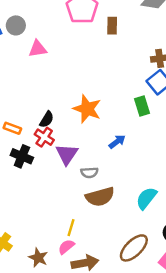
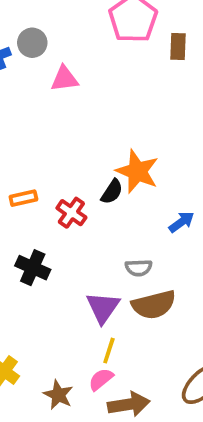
black semicircle: (47, 119) -> (112, 192), moved
orange rectangle: (12, 128) -> (23, 198), turned -35
purple triangle: (67, 154) -> (103, 307), moved
black cross: (22, 156) -> (33, 268), moved

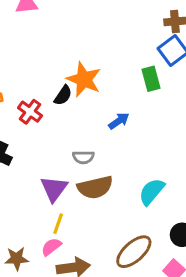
brown star: (58, 395) -> (17, 259), turned -30

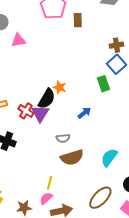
orange star: (84, 79) -> (60, 87), size x0.6
black semicircle: (63, 95) -> (47, 99), size x1.5
purple triangle: (54, 189) -> (40, 113), moved

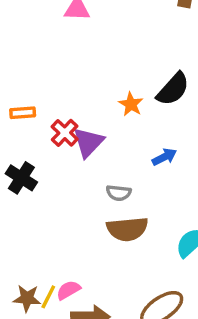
black semicircle: (47, 99) -> (173, 89), moved
yellow line: (50, 183) -> (48, 297), moved

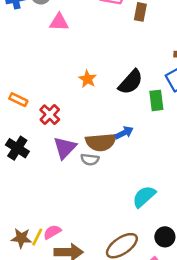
orange star: (131, 104) -> (88, 79), moved
orange rectangle: (23, 113) -> (18, 100), turned 30
purple triangle: (88, 142) -> (65, 148), moved
brown semicircle: (127, 229) -> (101, 142), moved

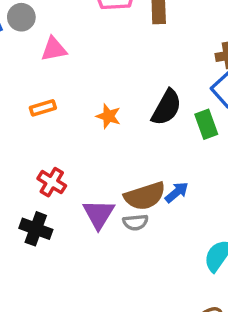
orange rectangle: (18, 100) -> (43, 108), moved, turned -30
red cross: (50, 115) -> (52, 182), moved
blue arrow: (124, 133) -> (177, 192), moved

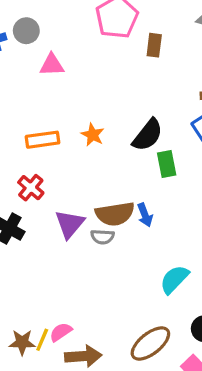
orange rectangle: (43, 108) -> (42, 140), moved, size x1.4
green rectangle: (206, 124) -> (167, 164), moved
blue arrow: (177, 192) -> (145, 215), turned 100

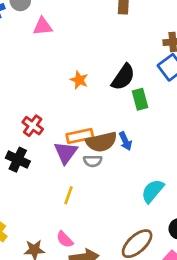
orange rectangle: (42, 140) -> (80, 136), moved
pink semicircle: (61, 332) -> (65, 239), turned -96
yellow line: (42, 340) -> (69, 195), moved

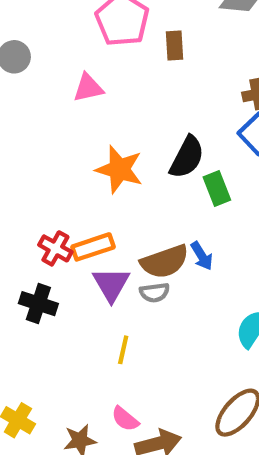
pink triangle: (43, 26) -> (88, 88), moved
orange star: (79, 80) -> (119, 169), size x1.6
orange rectangle: (80, 136) -> (93, 247), moved

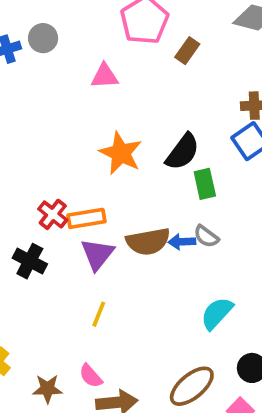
brown rectangle: (174, 45) -> (187, 51), turned 30
blue arrow: (202, 256) -> (182, 242), turned 110
gray semicircle: (155, 292) -> (206, 236), moved, turned 35

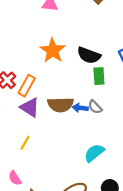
black semicircle: (183, 152) -> (89, 55), turned 65
orange rectangle: (86, 218) -> (27, 86), turned -60
purple triangle: (97, 254) -> (30, 107), turned -45

